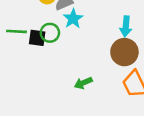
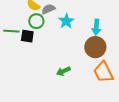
cyan star: (73, 19) -> (66, 21), moved
green circle: (50, 33) -> (36, 21), moved

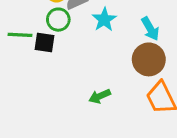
cyan arrow: (96, 27) -> (150, 29), turned -35

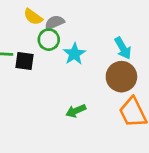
green circle: (58, 20) -> (49, 40), moved
cyan star: (104, 20) -> (74, 54), moved

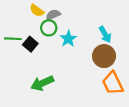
black square: (25, 61) -> (30, 44), turned 32
green arrow: (76, 111) -> (42, 83), moved, size x1.5

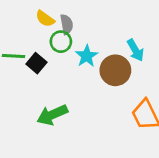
gray semicircle: (53, 15) -> (67, 24), turned 104
brown circle: (104, 56) -> (115, 70), moved

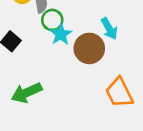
green circle: (61, 42) -> (52, 20), moved

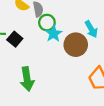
green arrow: (27, 93) -> (27, 79), turned -75

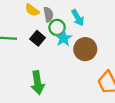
cyan arrow: (91, 29) -> (78, 18), moved
black square: (15, 39) -> (38, 38), moved

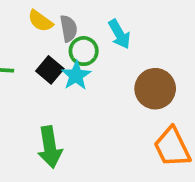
cyan star: (64, 38) -> (76, 76), moved
brown circle: (85, 49) -> (155, 89), moved

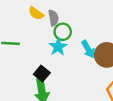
cyan arrow: (119, 34) -> (88, 49), moved
black square: (50, 70) -> (42, 73), moved

